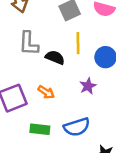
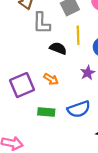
gray L-shape: (29, 43) -> (41, 23), moved

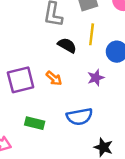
green rectangle: (46, 112) -> (35, 123), moved

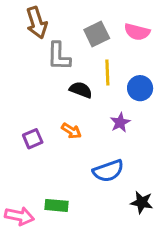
purple square: (21, 80) -> (33, 139), size x0.6
green rectangle: (35, 123) -> (56, 205), moved

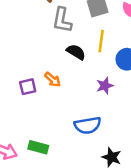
orange arrow: (71, 131) -> (53, 80), moved

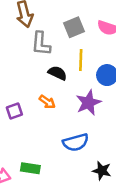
orange arrow: (53, 80) -> (47, 102), moved
purple star: (105, 86) -> (88, 103), size x1.5

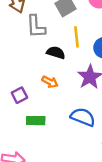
blue semicircle: (76, 142) -> (83, 117), turned -135
green rectangle: (30, 168) -> (36, 121), moved

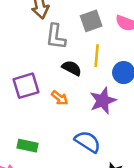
purple square: (19, 95) -> (26, 86), moved, size x1.5
green rectangle: (36, 121) -> (27, 146), moved

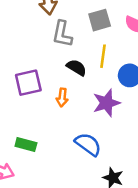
orange arrow: (60, 98) -> (62, 97), turned 54

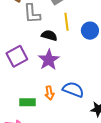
orange arrow: (62, 97) -> (49, 93), moved
purple star: (106, 103) -> (49, 60), moved

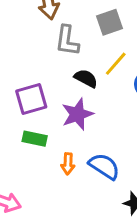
yellow line: (66, 22) -> (116, 64), turned 36
green rectangle: (28, 102) -> (35, 139), moved

